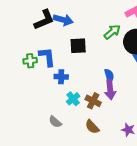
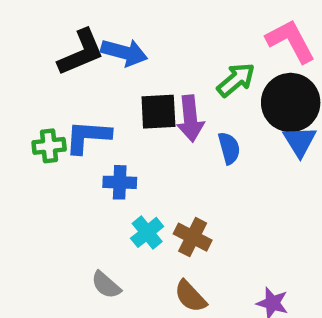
blue L-shape: (47, 57) -> (88, 137), turned -80
blue semicircle: (109, 76) -> (229, 148), moved
purple arrow: (110, 90) -> (190, 119), moved

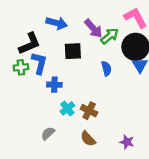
black L-shape: (81, 52) -> (30, 44), moved
purple arrow: (190, 119) -> (93, 28), moved, turned -36
blue L-shape: (88, 137) -> (39, 63), turned 100
gray semicircle: (106, 285) -> (48, 133), turned 96

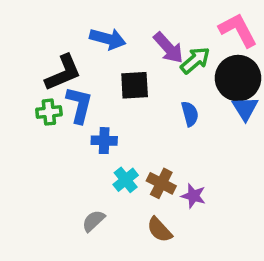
purple star: (127, 142) -> (193, 196), moved

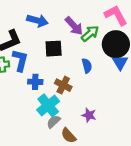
cyan cross: (126, 180) -> (48, 105), size x1.5
brown cross: (161, 183) -> (63, 85), moved
gray semicircle: (93, 221) -> (54, 122), moved

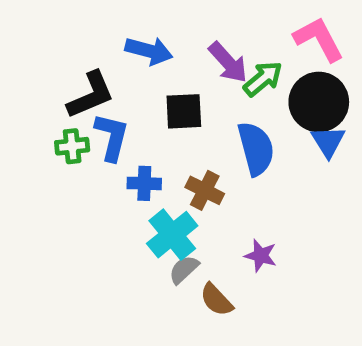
blue semicircle: (87, 66) -> (256, 149), size x1.6

